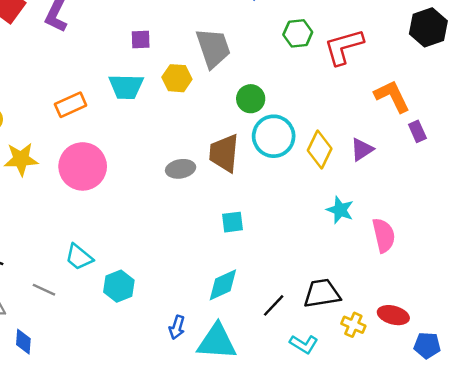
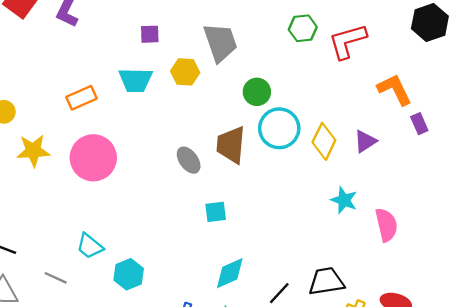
gray ellipse: (181, 169) -> (189, 160), turned 64
cyan square: (233, 222) -> (216, 212), moved

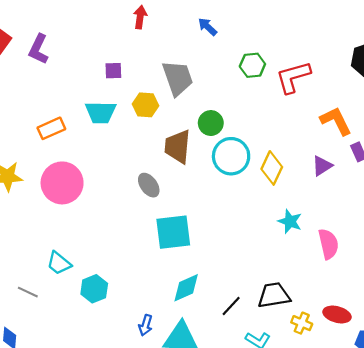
purple triangle: (365, 141) -> (322, 166), moved
brown trapezoid: (231, 145) -> (178, 147), moved
cyan square: (216, 212) -> (173, 232), size x1.8

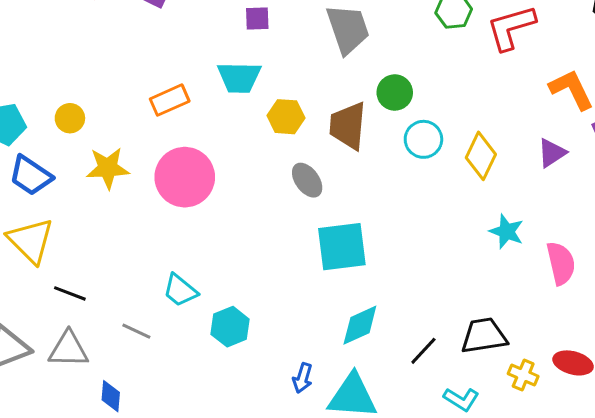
yellow hexagon: (146, 105) -> (286, 117), moved
cyan circle: (231, 156) -> (423, 139), size x0.7

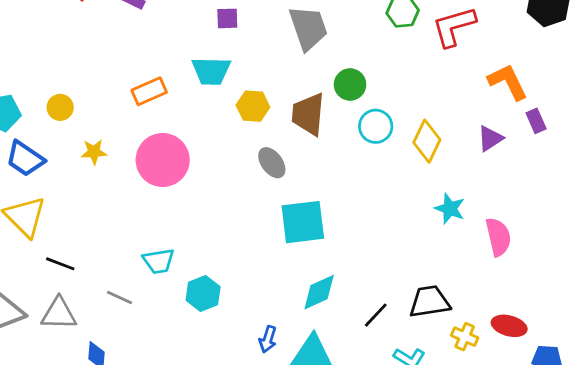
yellow star: (108, 168) -> (94, 152), size x0.7
cyan trapezoid: (180, 290) -> (159, 261), turned -48

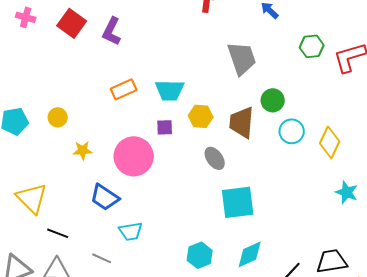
purple square: (227, 18) -> (165, 127), moved
orange rectangle: (149, 91) -> (124, 89), moved
blue trapezoid: (25, 159) -> (105, 197), moved
cyan hexagon: (203, 293) -> (200, 255), moved

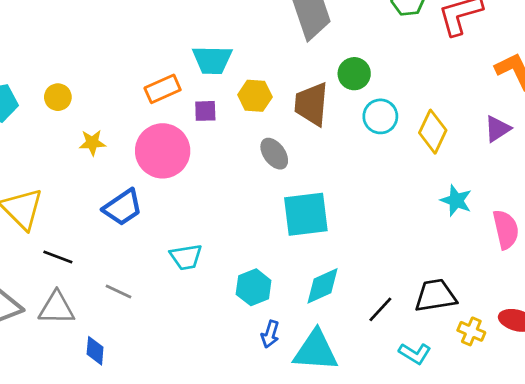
orange rectangle: (124, 89) -> (163, 89), moved
blue trapezoid: (105, 197) -> (123, 207), turned -68
cyan trapezoid: (131, 231) -> (186, 257), moved

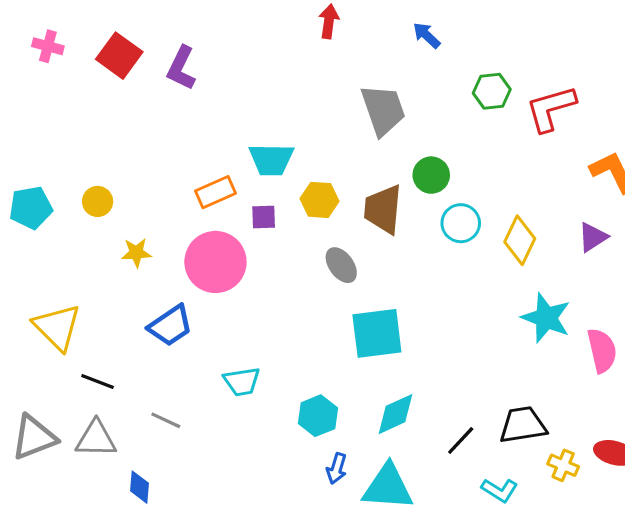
cyan star: (456, 200) -> (546, 318), size x1.4

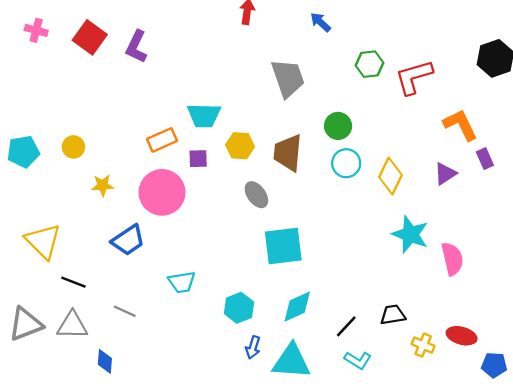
green circle: (431, 175) -> (338, 126), moved
black trapezoid: (523, 425) -> (393, 315), size x0.7
cyan L-shape: (500, 490) -> (358, 360), moved

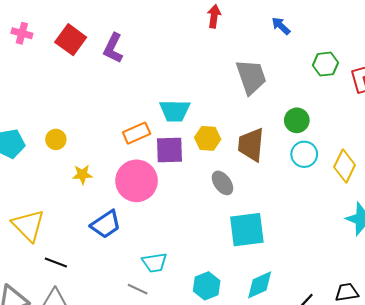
purple square: (198, 159) -> (169, 150), size x1.6
gray line: (125, 311) -> (138, 289), moved

